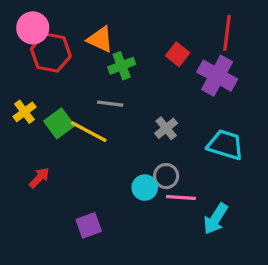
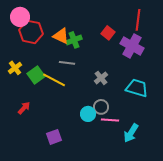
orange triangle: (100, 39) -> (61, 36), moved

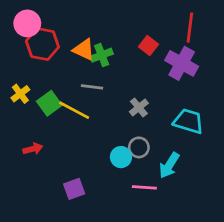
red arrow: (24, 108) -> (33, 149), turned 32
pink line: (110, 120) -> (144, 187), moved
cyan arrow: (131, 133) -> (169, 165), moved

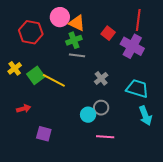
pink circle: (27, 23) -> (60, 17), moved
orange triangle: (84, 50) -> (77, 23), moved
gray line: (92, 87) -> (77, 55), moved
cyan arrow: (169, 165) -> (145, 116), moved, turned -54
purple square: (74, 189) -> (44, 134), moved, turned 35

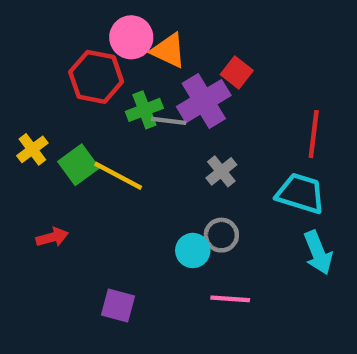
red line: (138, 20) -> (314, 134), moved
red hexagon: (31, 32) -> (96, 77), moved
green cross: (74, 40) -> (144, 110), moved
purple cross: (132, 46) -> (204, 101), moved, turned 30
purple square: (44, 134) -> (118, 305), moved

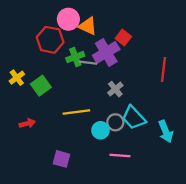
yellow line: (118, 176) -> (76, 112), moved, turned -35
cyan trapezoid: (300, 193) -> (134, 118), moved, turned -150

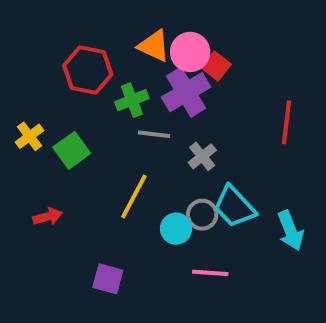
pink circle: (68, 19) -> (190, 52), moved
gray line: (88, 63) -> (154, 134), moved
yellow line: (76, 112) -> (134, 197), turned -55

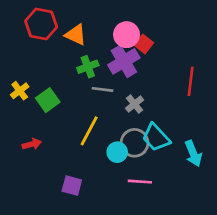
orange triangle: (154, 46) -> (76, 35), moved
red hexagon: (88, 70) -> (41, 24), moved
gray circle: (202, 215) -> (135, 143), size x1.4

